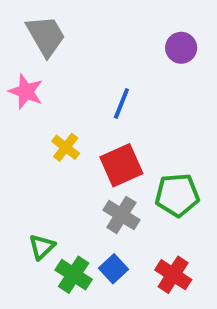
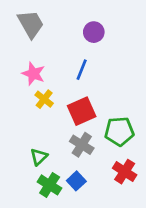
purple circle: (181, 48) -> (94, 32), moved
pink star: (26, 92) -> (33, 74), moved
green triangle: (42, 247) -> (39, 157), moved
red cross: (173, 275) -> (125, 172), moved

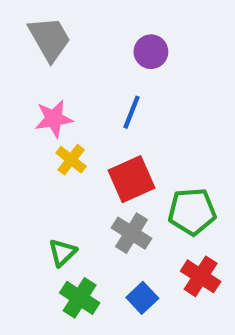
pink star: (33, 74) -> (54, 119), turned -30
blue square: (76, 181) -> (142, 298), moved

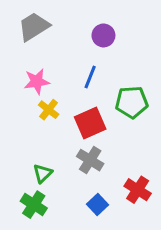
gray trapezoid: (49, 39) -> (34, 27), turned -92
green pentagon: (192, 212) -> (132, 102), moved
green cross: (80, 298) -> (34, 205), moved

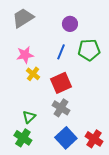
green pentagon: (132, 102) -> (89, 50), moved
red cross: (138, 190) -> (94, 139), moved
blue square: (98, 205) -> (66, 138), size x1.5

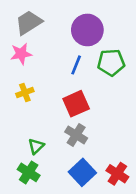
purple circle: (70, 24) -> (87, 30), size x1.6
pink star: (25, 55) -> (21, 54), moved
yellow cross: (33, 74) -> (25, 92), moved, turned 32

